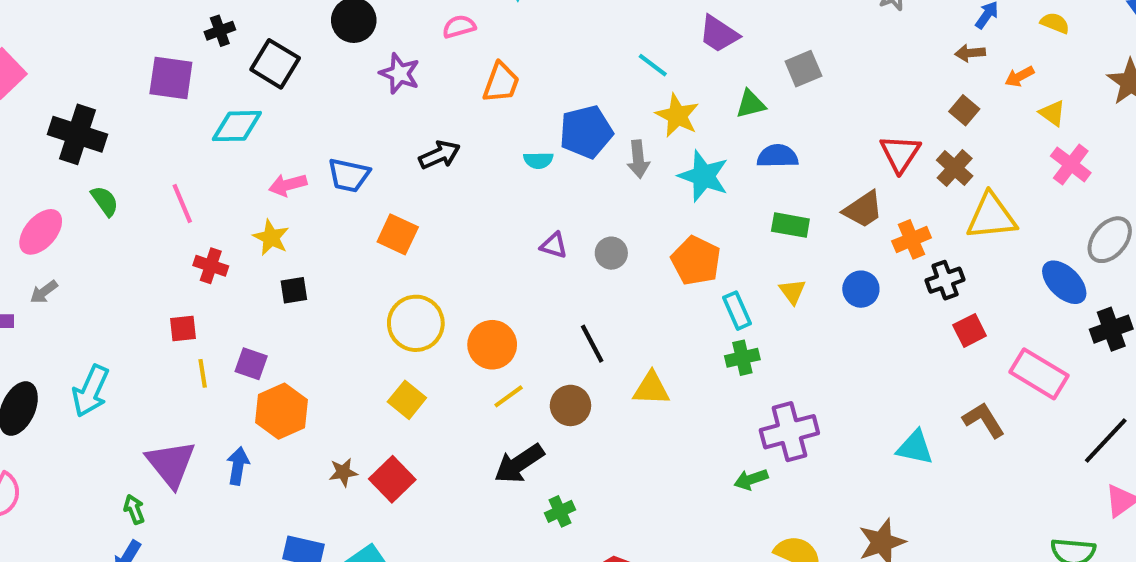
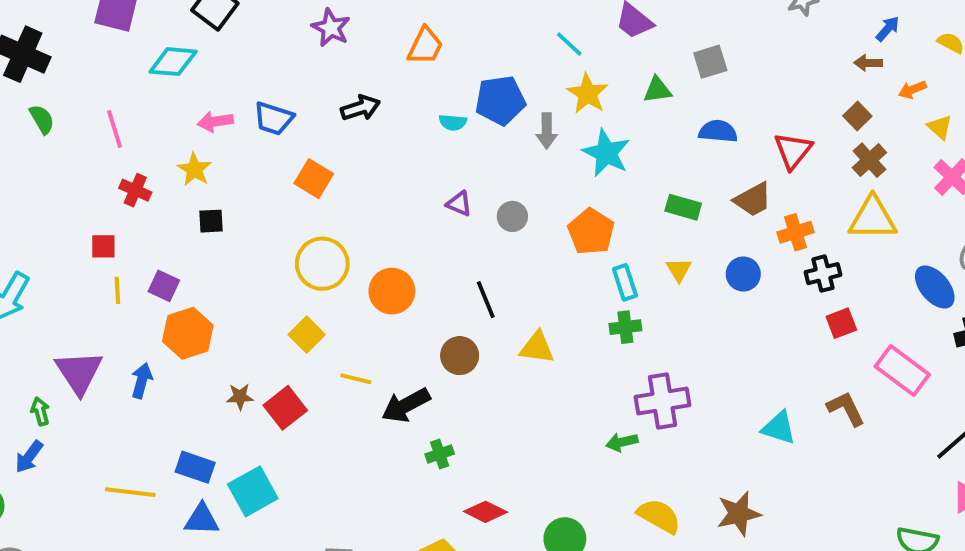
blue semicircle: (778, 156) -> (718, 131), moved
brown cross: (955, 168) -> (869, 160), moved
yellow line: (509, 396) -> (356, 379), moved, turned 44

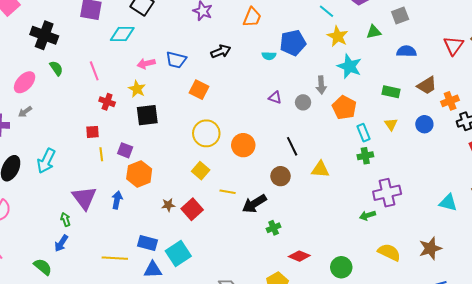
gray arrow: (547, 131) -> (321, 85), moved
red triangle: (793, 151) -> (453, 46), moved
black square: (211, 221) -> (147, 115), size x1.6

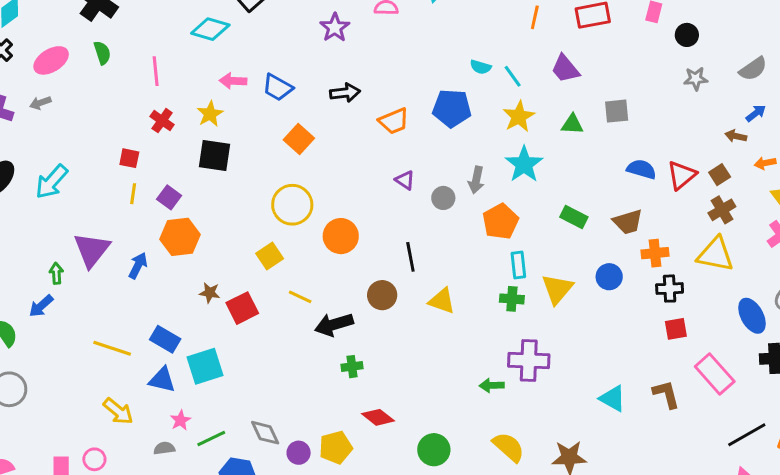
orange trapezoid: (252, 17) -> (394, 121), moved, turned 30
blue semicircle: (406, 51) -> (641, 169), moved
cyan semicircle: (269, 56) -> (481, 67), moved
yellow triangle: (391, 124) -> (557, 289), moved, size x1.6

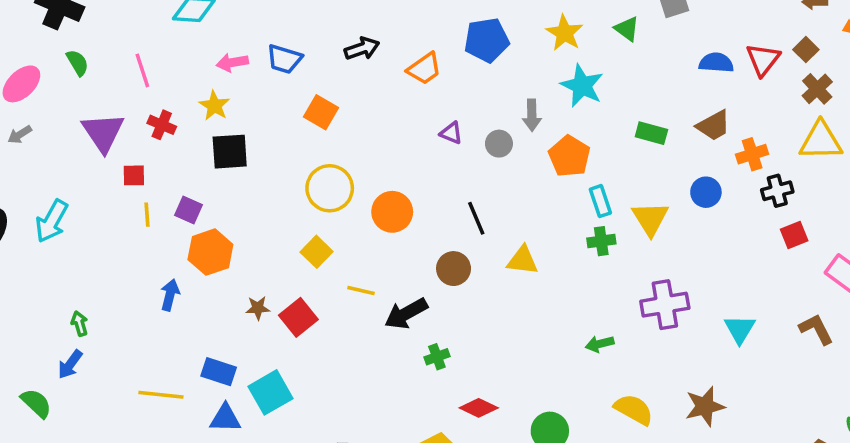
green triangle: (572, 124) -> (627, 29), turned 45
purple triangle: (92, 250) -> (103, 132), moved
purple cross: (529, 360) -> (665, 305), moved
brown L-shape: (666, 394) -> (816, 329), moved
cyan triangle: (613, 398) -> (740, 329), turned 44

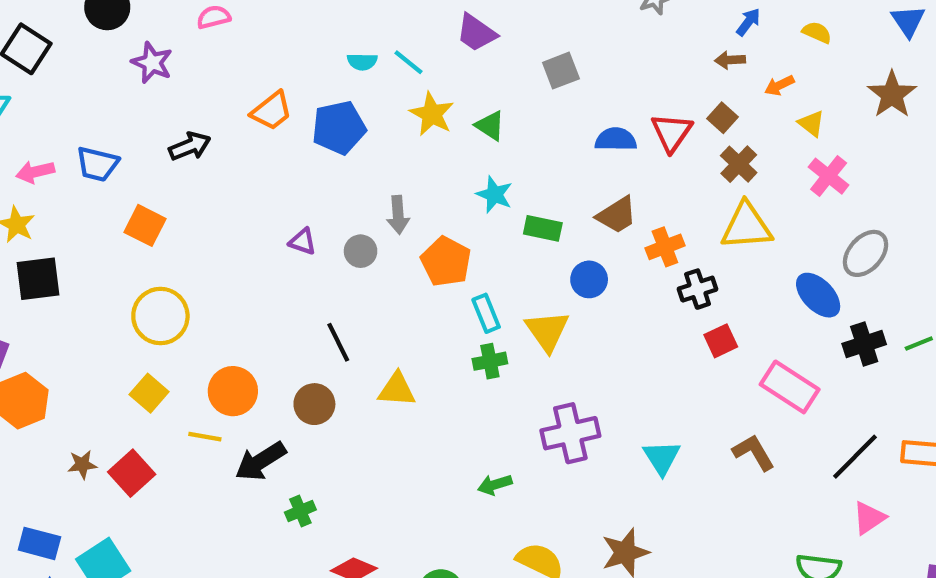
green triangle: (627, 29) -> (490, 126), moved
orange trapezoid: (424, 69) -> (272, 111), moved
cyan star: (582, 86) -> (494, 195), moved, size x0.7
blue circle: (706, 192) -> (589, 279), moved
orange circle: (392, 212) -> (233, 391), moved

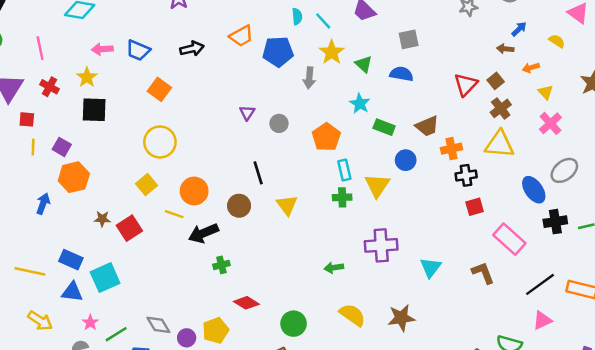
cyan semicircle: (362, 62) -> (297, 16), turned -105
blue semicircle: (616, 139) -> (401, 74), moved
gray arrow: (398, 215) -> (309, 78), moved
purple triangle: (303, 242) -> (247, 113), turned 35
yellow triangle: (397, 390) -> (287, 205), turned 40

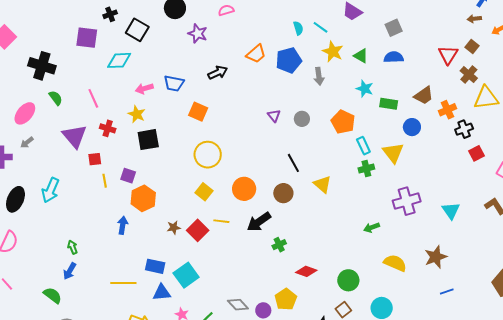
brown cross: (501, 108) -> (469, 75), moved
yellow line: (174, 214) -> (221, 221), moved

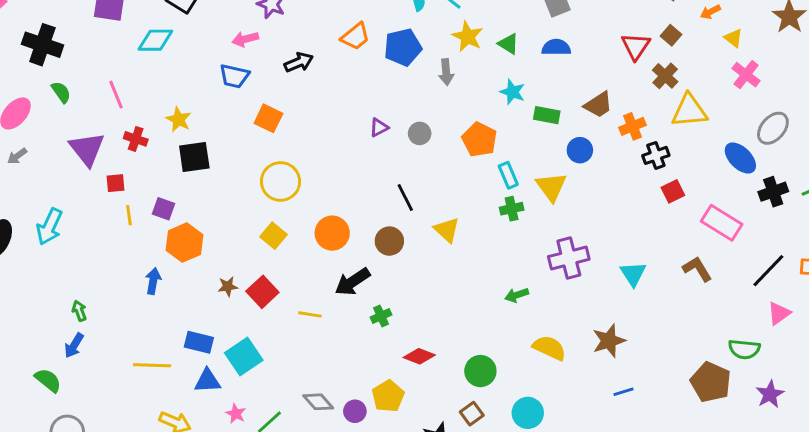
pink arrow: (144, 88) -> (245, 39), moved
purple triangle: (274, 116) -> (379, 127), turned 40
yellow line: (221, 221) -> (310, 314), moved

